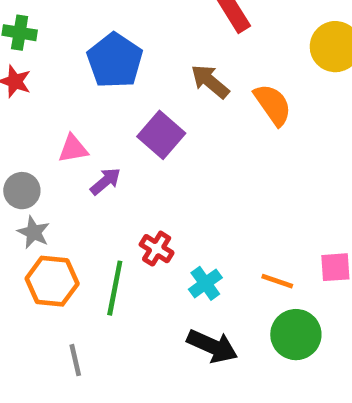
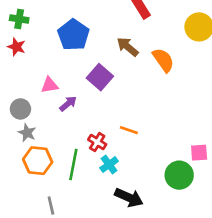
orange line: (277, 281) -> (129, 130), moved
cyan cross: (205, 283) -> (109, 165), moved
green circle: (296, 335) -> (179, 175), moved

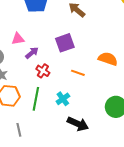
orange semicircle: (163, 60) -> (108, 59), moved, turned -36
purple square: (100, 77) -> (65, 43), moved, turned 30
red cross: (97, 142) -> (43, 71), moved

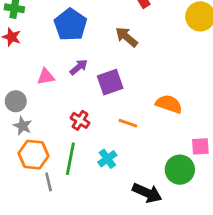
purple arrow: (32, 53) -> (79, 67), moved
black arrow: (78, 124) -> (147, 193), moved
gray line: (19, 130) -> (49, 182), moved

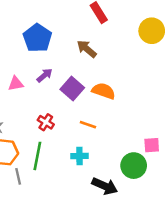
purple square: (110, 82) -> (72, 89), turned -30
orange semicircle: (169, 104) -> (104, 91), moved
cyan cross: (107, 159) -> (79, 156), moved, turned 35

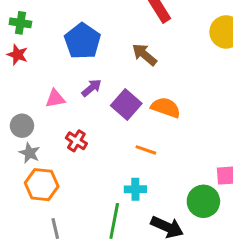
red cross: (46, 122) -> (76, 141), moved
green line: (37, 156) -> (114, 221), moved
gray line: (18, 176) -> (55, 229), moved

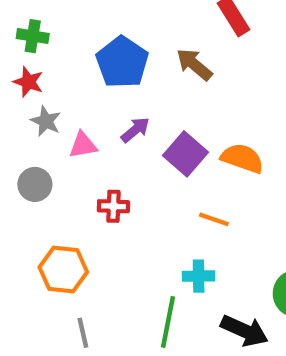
brown arrow: (144, 55) -> (194, 64), moved
red cross: (76, 141) -> (113, 206), turned -30
gray star: (30, 153) -> (46, 121), moved

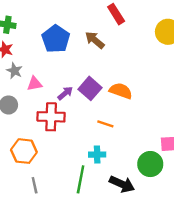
purple arrow: (135, 130) -> (65, 93), moved
red cross: (113, 206) -> (51, 117), size x1.6

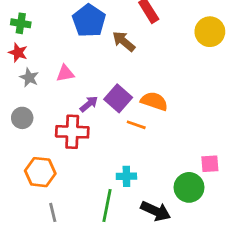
blue pentagon: (56, 39) -> (89, 21), moved
pink triangle: (35, 84) -> (65, 73), moved
orange line: (105, 124) -> (136, 125), moved

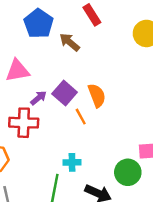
pink triangle: (65, 73) -> (17, 71), size x1.5
orange semicircle: (154, 101) -> (97, 95), turned 50
orange line: (136, 125) -> (81, 117), turned 42

